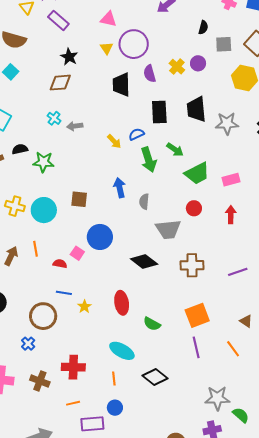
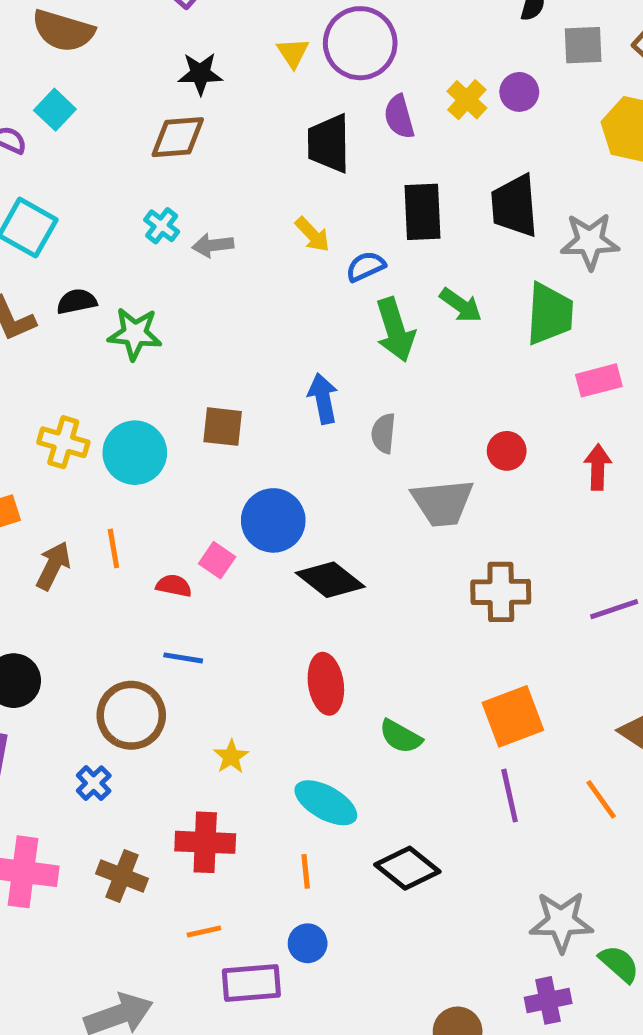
black star: (69, 57) -> (200, 74), turned -30
yellow arrow: (114, 141) -> (312, 235), moved
green trapezoid: (197, 173) -> (550, 314), moved, turned -60
black diamond: (144, 262) -> (330, 580), moved
yellow star: (84, 307) -> (231, 757), moved

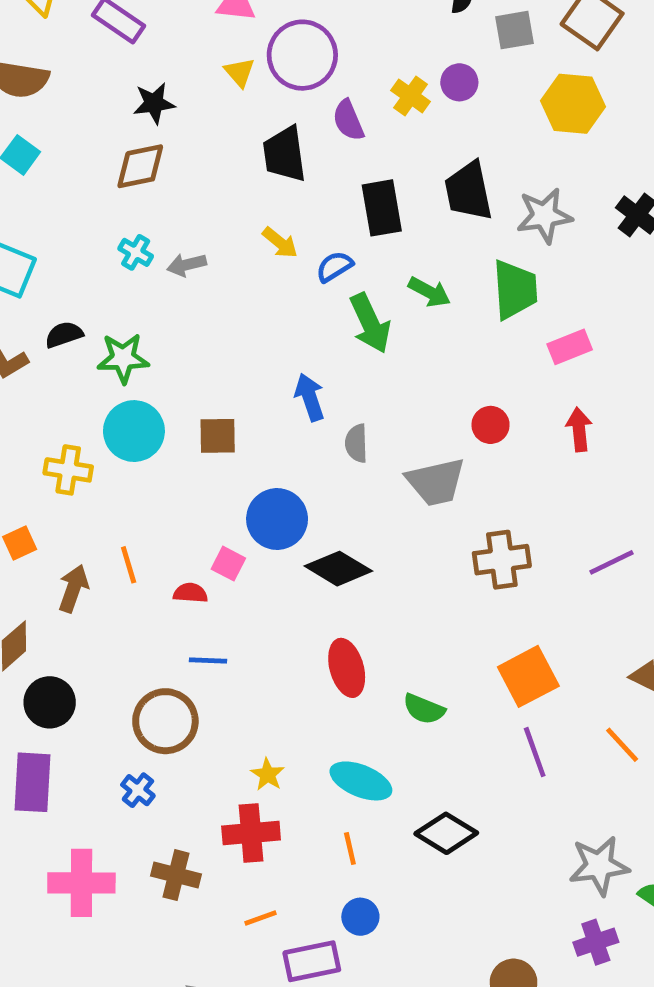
gray semicircle: (383, 433) -> (356, 443), moved
cyan circle: (135, 453) -> (134, 431), moved
yellow star: (231, 757) -> (268, 775), moved

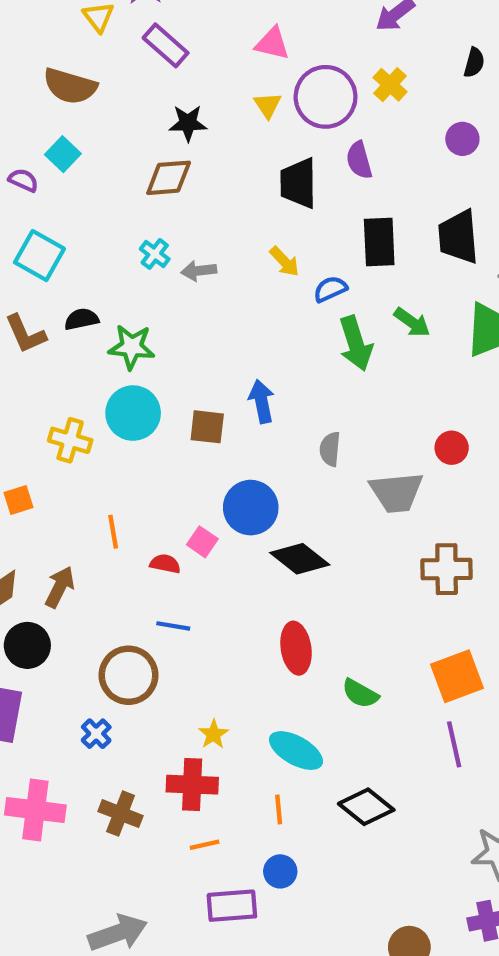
yellow cross: (411, 96) -> (390, 85), moved
blue arrow: (310, 397) -> (262, 401), moved
brown arrow: (73, 588) -> (60, 587), moved
orange line: (261, 918) -> (205, 845), moved

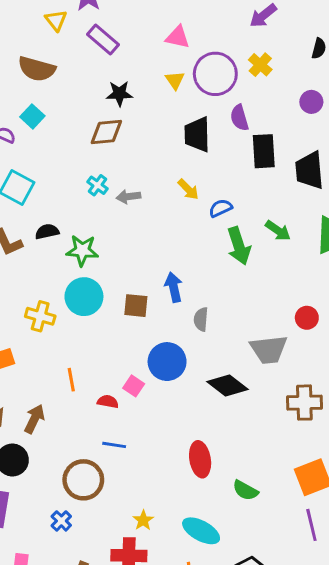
black rectangle: (379, 242) -> (264, 151), moved
gray semicircle: (330, 449) -> (201, 319), moved
black diamond: (300, 559) -> (227, 386), moved

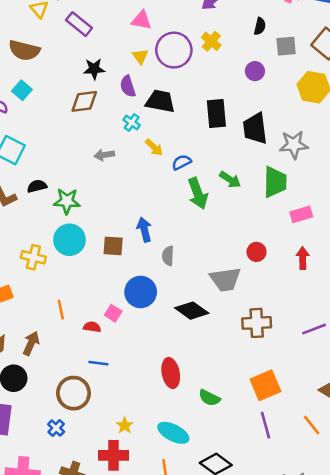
purple semicircle: (239, 118) -> (128, 86), moved
black trapezoid: (197, 134) -> (160, 101), turned 104
cyan cross: (97, 185) -> (132, 122), moved

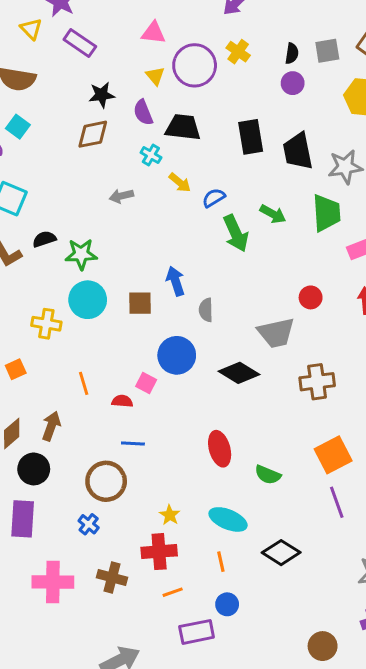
black semicircle: (260, 26) -> (292, 53), moved

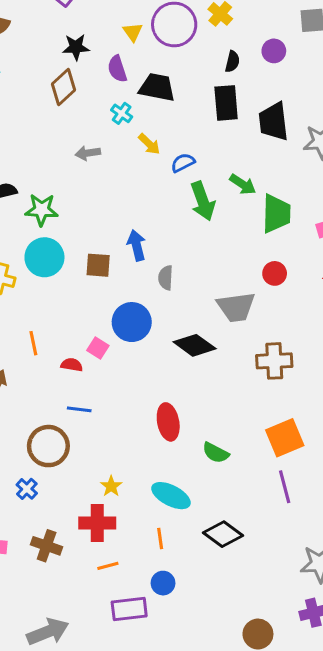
black semicircle: (292, 53) -> (232, 62), moved
brown diamond: (93, 134) -> (63, 87), turned -36
green trapezoid: (326, 213) -> (276, 214), moved

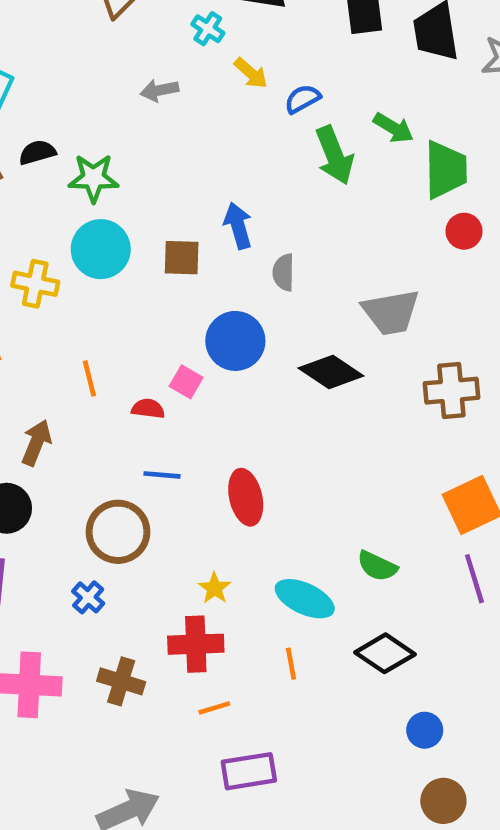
red circle: (275, 273) -> (464, 231), moved
red ellipse: (168, 422) -> (246, 497), moved
green semicircle: (216, 453) -> (377, 566), moved
blue circle: (163, 583) -> (425, 730), moved

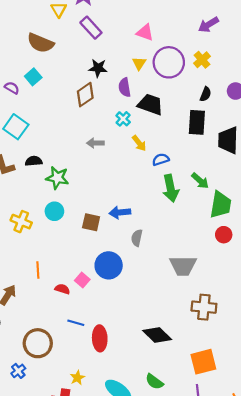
blue arrow: (238, 226) -> (120, 212), turned -90
cyan circle: (101, 249) -> (54, 211), size x0.7
black diamond: (331, 372) -> (157, 335), moved
blue line: (162, 475) -> (76, 323), moved

